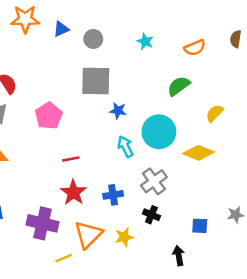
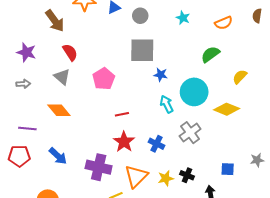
blue cross: (113, 195) -> (156, 144), turned 35
black cross: (151, 215) -> (187, 175), moved

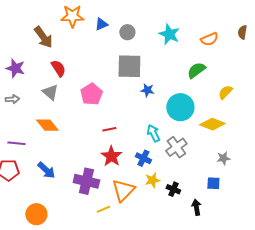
cyan star: (183, 18) -> (169, 34), size x1.5
cyan arrow: (167, 104) -> (153, 133), moved
gray star: (257, 160) -> (223, 158), moved
yellow star: (166, 178) -> (152, 180), moved

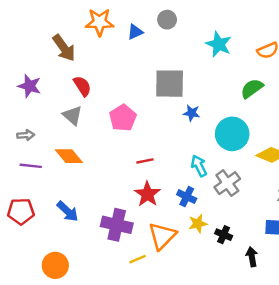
gray circle: (127, 32) -> (167, 20), moved
gray arrow: (12, 99) -> (26, 135), moved
purple line: (16, 143) -> (31, 166), moved

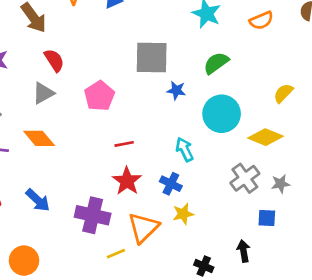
green semicircle: (252, 88) -> (216, 63), moved
gray triangle: (72, 115) -> (43, 93), turned 50
gray cross: (227, 183) -> (245, 178), moved
black cross: (224, 235) -> (204, 266), moved

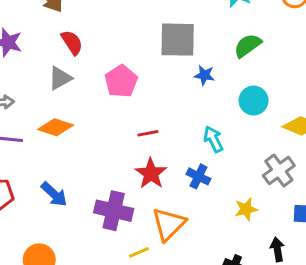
cyan circle: (222, 114) -> (254, 101), size x0.7
orange diamond: (39, 138) -> (56, 127), turned -32
yellow star: (183, 214) -> (246, 209), moved

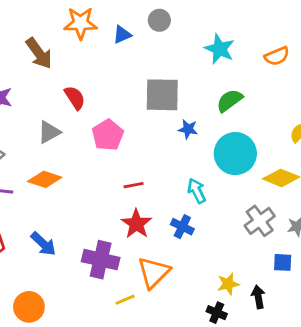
red semicircle: (72, 42) -> (75, 98), moved
cyan circle: (254, 101) -> (235, 154), size x1.5
yellow star: (246, 209) -> (228, 284), moved

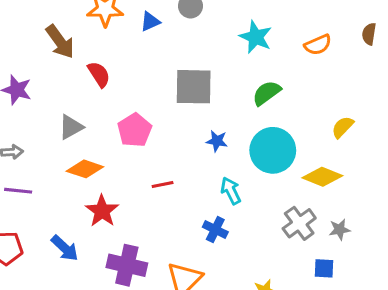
red semicircle: (75, 98) -> (99, 74), moved
blue star: (188, 129) -> (217, 141), moved
orange diamond: (45, 179) -> (85, 169), moved
red star: (136, 224) -> (102, 211), moved

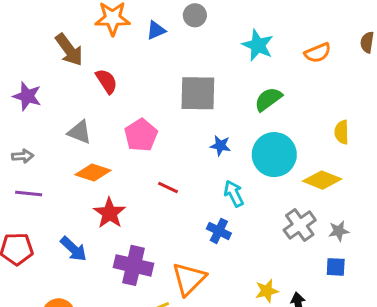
gray triangle: (71, 127) -> (80, 132), turned 50
yellow semicircle: (343, 127) -> (342, 132), turned -45
red line: (163, 184) -> (168, 188), turned 36
blue square: (324, 268) -> (336, 267), moved

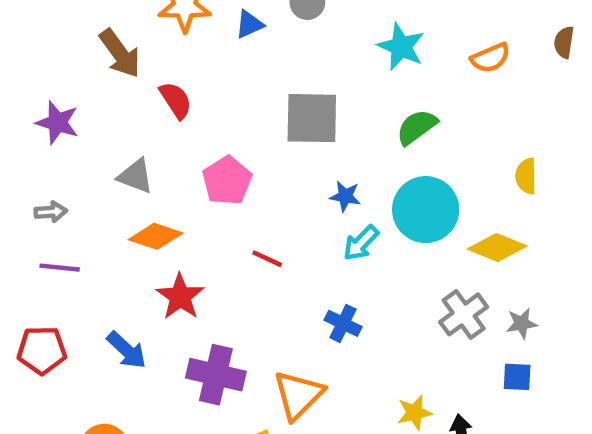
cyan arrow: (234, 194) -> (361, 243), moved, turned -110

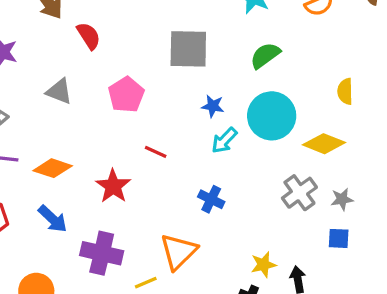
orange diamond: (156, 236) -> (53, 168), moved
red star: (180, 297) -> (113, 186), moved
purple cross: (216, 375) -> (102, 253), moved

